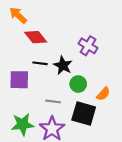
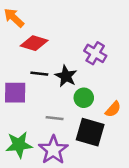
red diamond: (36, 37) -> (34, 43), turned -35

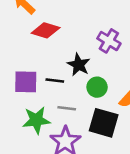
black line: (39, 74) -> (55, 81), moved
green star: (19, 145) -> (36, 120), moved

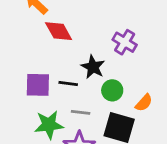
red diamond: (46, 30) -> (59, 31), turned 44

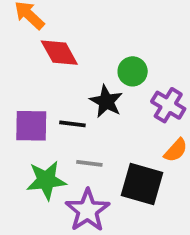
purple cross: (125, 42) -> (168, 105), moved
green circle: (112, 90) -> (133, 71), moved

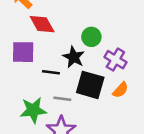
purple square: (31, 126) -> (23, 52), moved
black square: (142, 184) -> (90, 85), moved

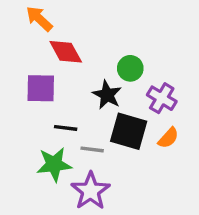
black line: (51, 72) -> (66, 128), moved

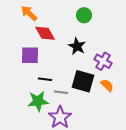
green circle: (130, 68) -> (84, 15), moved
black star: (107, 95) -> (77, 46), moved
orange semicircle: (168, 138) -> (107, 85), turned -88

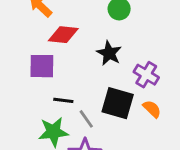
red diamond: (45, 33) -> (63, 35), turned -55
gray line: (61, 92) -> (86, 119), turned 48

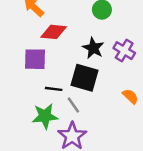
purple cross: (146, 75) -> (124, 51), moved
black square: (118, 103) -> (85, 78), moved

